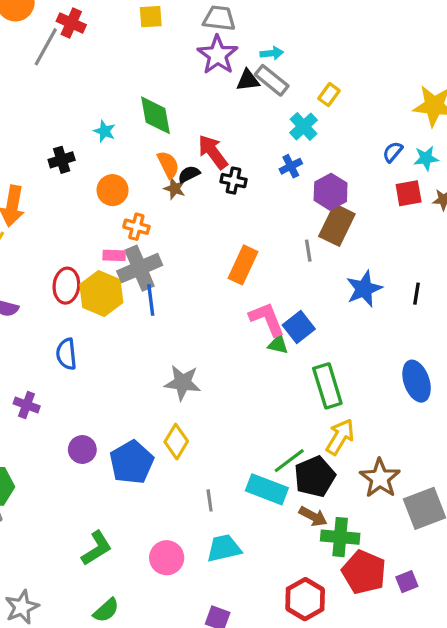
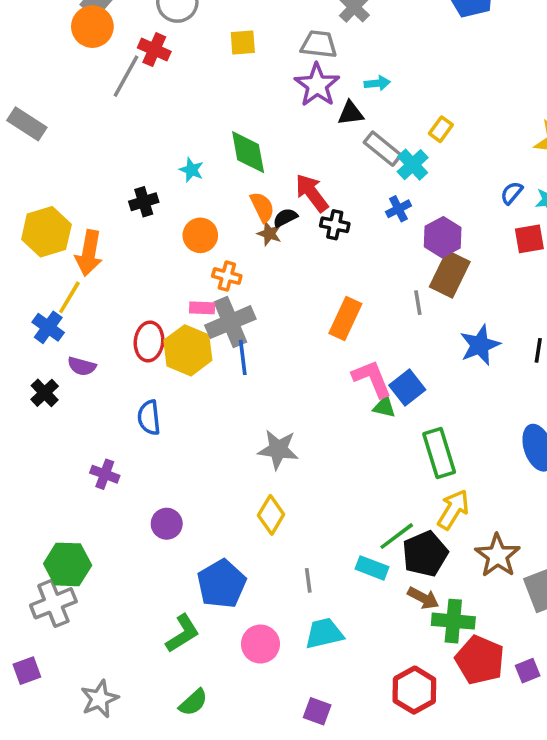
gray rectangle: (272, 80) -> (383, 149), moved
blue pentagon: (132, 462) -> (222, 584), moved
cyan rectangle: (267, 489) -> (372, 568), size x0.7

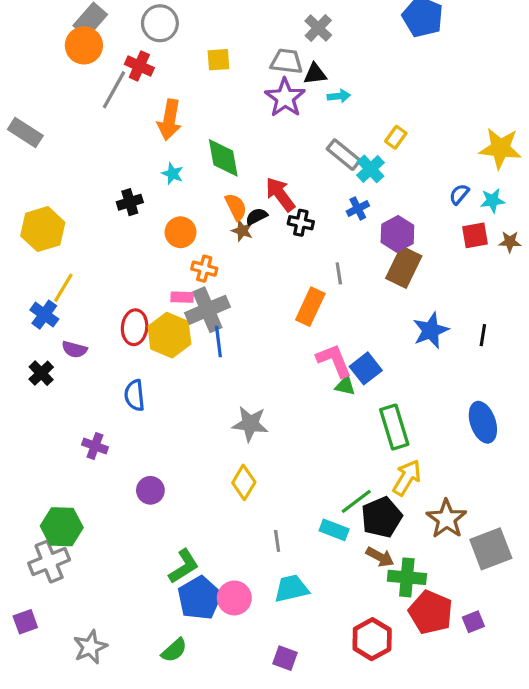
black triangle: (351, 113) -> (315, 74), moved
orange arrow: (89, 253) -> (169, 120), moved
gray line: (418, 303) -> (339, 273), moved
blue pentagon: (222, 584) -> (199, 598), moved
green L-shape: (183, 633) -> (184, 566), moved

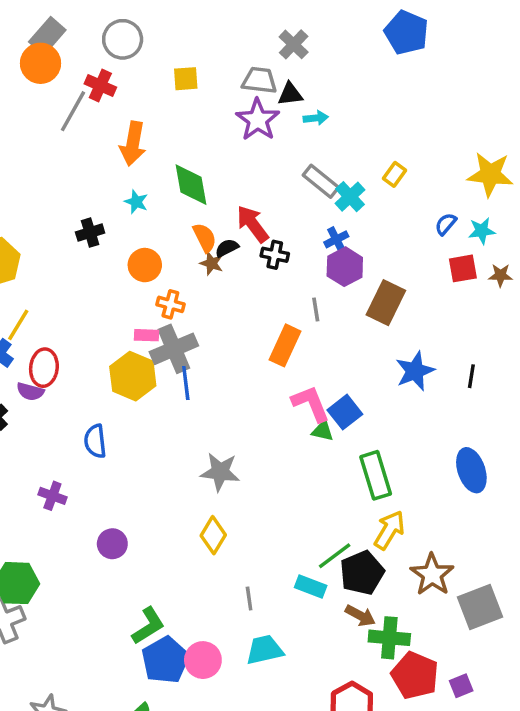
yellow rectangle: (396, 137) -> (394, 174), moved
purple hexagon: (397, 234) -> (345, 267), moved
red ellipse: (135, 327) -> (44, 368), moved

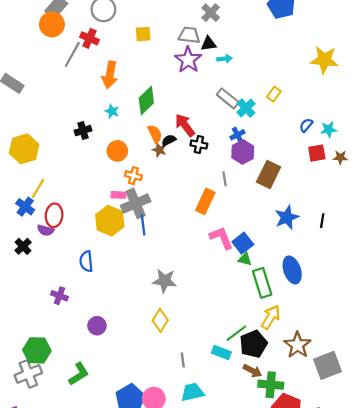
yellow star: (490, 174) -> (324, 60), moved
green diamond: (191, 185) -> (146, 101), turned 56
green triangle: (323, 431) -> (245, 259), moved
blue ellipse: (471, 470) -> (292, 270), moved
green L-shape: (148, 626) -> (79, 374), moved

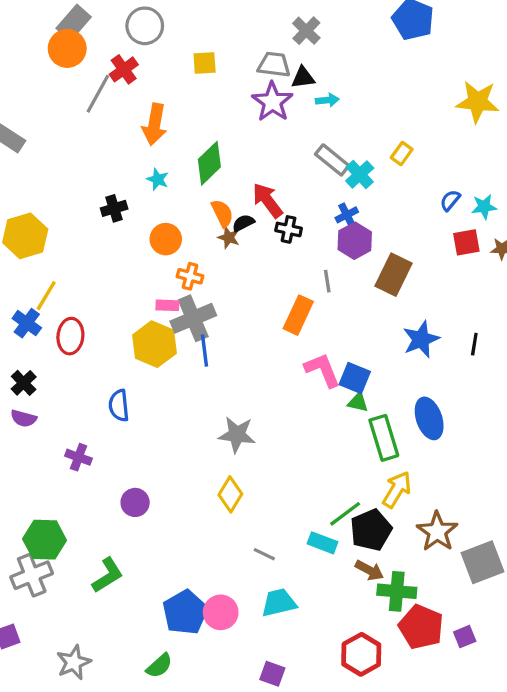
red cross: (89, 38) -> (124, 69), turned 30
purple semicircle: (46, 230) -> (24, 418), moved
blue square: (243, 243) -> (355, 378), turned -30
gray line: (183, 360) -> (264, 554), turned -56

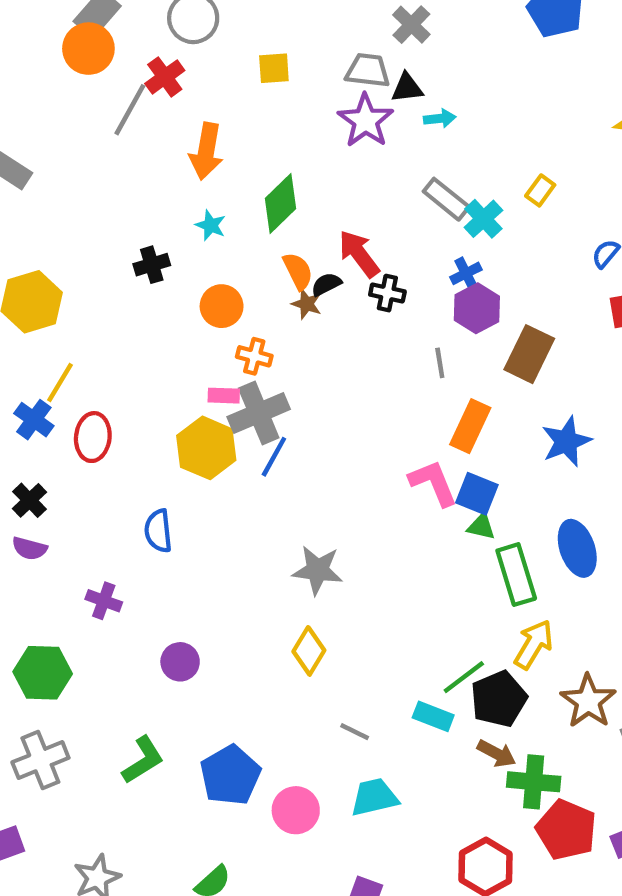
orange rectangle: (298, 315) -> (470, 426), moved
blue line: (205, 351) -> (274, 457), turned 36
green hexagon: (45, 540) -> (43, 673), moved
blue pentagon: (185, 612) -> (230, 775), moved

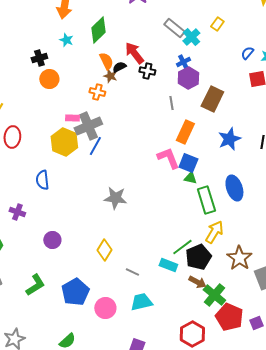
orange circle: (222, 306) -> (49, 79), moved
orange cross: (254, 356) -> (97, 92), moved
yellow diamond: (309, 651) -> (104, 250), moved
green cross: (534, 782) -> (214, 295), turned 35

